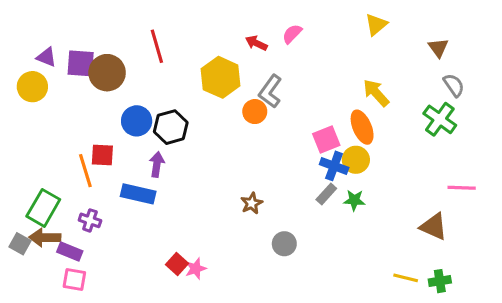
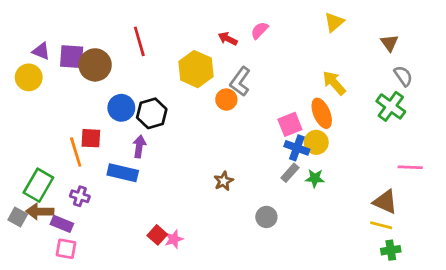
gray circle: (284, 244) -> (266, 217), moved
yellow line: (406, 278) -> (381, 225), moved

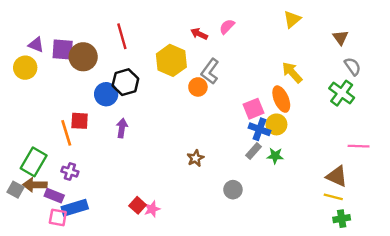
black hexagon: (152, 113) -> (125, 82), moved
blue rectangle: (123, 173) -> (75, 208), moved, turned -30

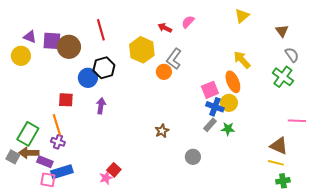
orange line: (66, 133) -> (57, 125), moved
pink star: (152, 209) -> (106, 178), moved

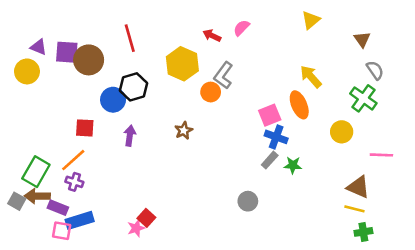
yellow circle: (229, 103) -> (342, 132), moved
orange line: (57, 125) -> (73, 160), turned 65
brown star: (162, 131) -> (184, 131), moved

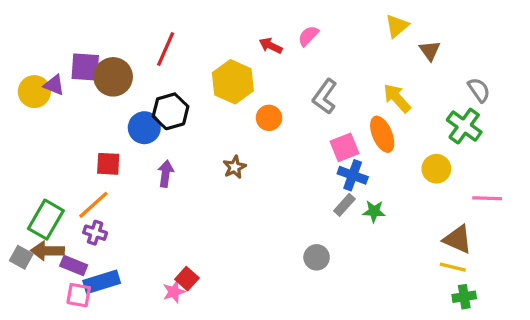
red line: (130, 38) -> (166, 49), turned 40
brown triangle: (362, 39) -> (430, 51), moved
purple triangle: (39, 47) -> (54, 85), moved
gray L-shape: (223, 75) -> (325, 97), moved

